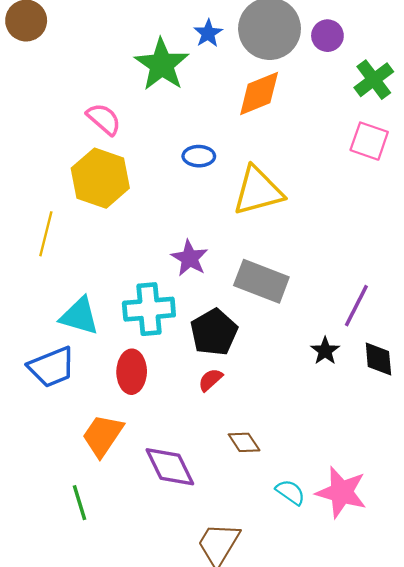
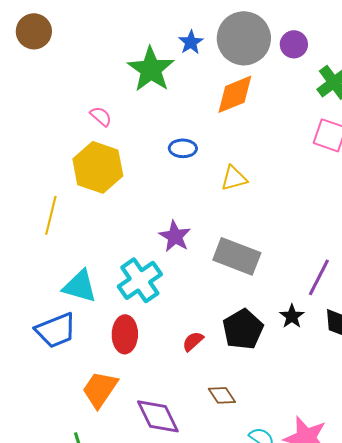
pink semicircle: (104, 119) -> (101, 116), size x0.7
yellow triangle: (258, 191) -> (234, 178), size x0.6
cyan cross: (149, 309) -> (140, 280), turned -30
black pentagon: (214, 332) -> (243, 329), moved

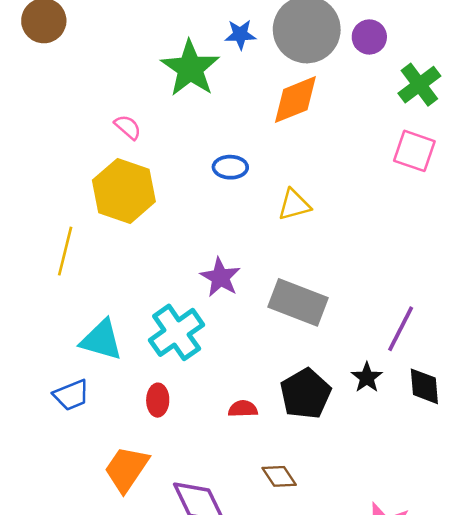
blue star: (191, 42) -> (240, 34), turned 30
blue trapezoid: (56, 330) -> (71, 395), size x0.7
red ellipse: (125, 334) -> (158, 400), size x0.7
red semicircle: (193, 341) -> (243, 409), turned 40

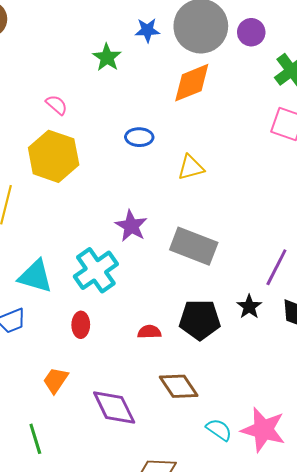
green star: (190, 68) -> (107, 57), size x0.6
black pentagon: (305, 394) -> (200, 320), turned 30
orange trapezoid: (126, 469) -> (56, 380), size x0.7
brown diamond: (279, 476) -> (179, 386), size x1.4

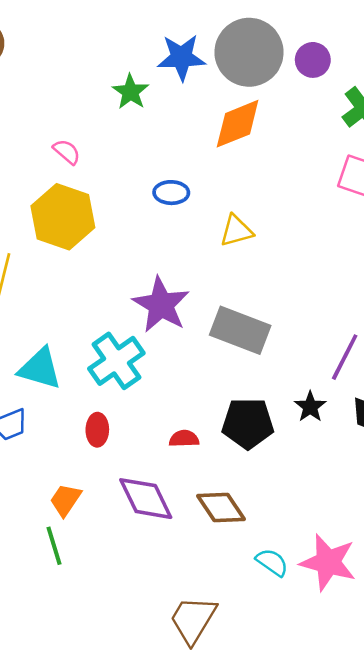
blue star: (147, 30) -> (181, 57), size x1.5
purple star: (131, 226) -> (161, 305), size x1.4
purple diamond: (114, 408) -> (146, 499), moved
green line: (35, 439) -> (54, 546), moved

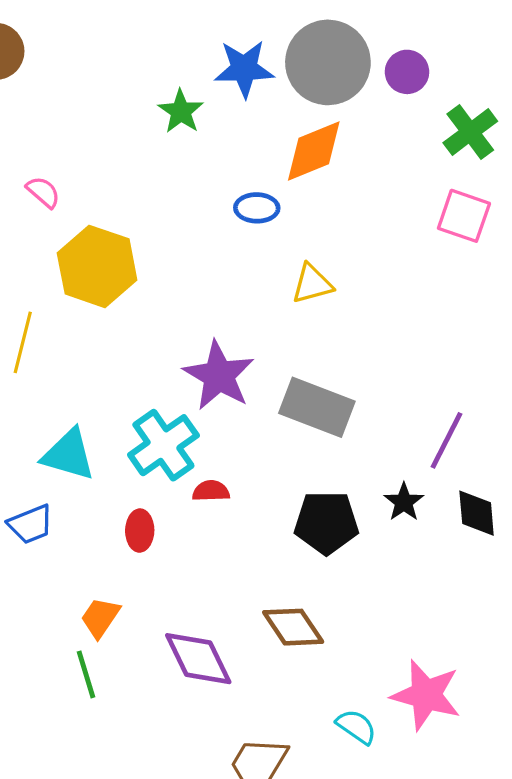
pink semicircle: (67, 152) -> (43, 192), moved
blue ellipse: (171, 193) -> (257, 208), moved
red semicircle: (184, 439) -> (211, 491), moved
purple diamond: (146, 499) -> (198, 659), moved
cyan semicircle: (272, 562) -> (356, 727), moved

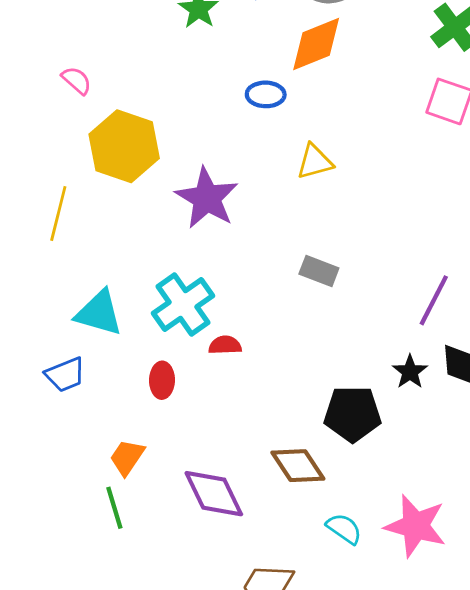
purple star: (219, 376) -> (207, 198), moved
gray rectangle: (317, 407) -> (319, 271), size x0.6
black star: (404, 502) -> (410, 372), moved
black pentagon: (326, 523) -> (353, 414), moved
cyan semicircle: (356, 727) -> (344, 529), moved

